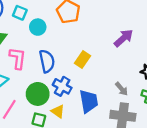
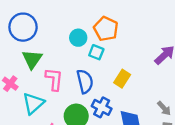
cyan square: (20, 13) -> (96, 52), moved
cyan circle: (38, 27) -> (78, 38), moved

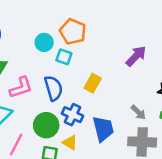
pink L-shape: (54, 79) -> (21, 87), turned 70

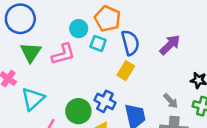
pink L-shape: (21, 87) -> (63, 54), moved
blue semicircle: (54, 88) -> (130, 43), moved

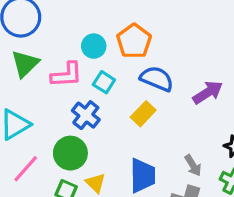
cyan square: (98, 43) -> (104, 82), moved
blue semicircle: (130, 43) -> (157, 79), turned -65
blue cross: (105, 101) -> (86, 115), moved

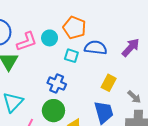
pink L-shape: (67, 75) -> (27, 41), moved
cyan square: (104, 82) -> (71, 56), moved
yellow rectangle: (143, 114) -> (109, 83), moved

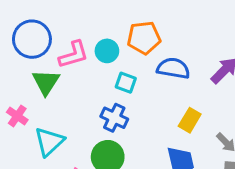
orange pentagon: (74, 28) -> (144, 38), turned -30
cyan square: (71, 56) -> (126, 83), moved

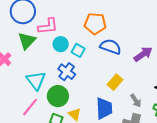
cyan circle: (107, 51) -> (61, 44), moved
cyan triangle: (49, 142) -> (36, 80), moved, turned -35

